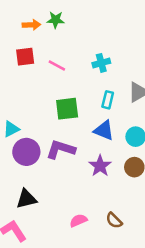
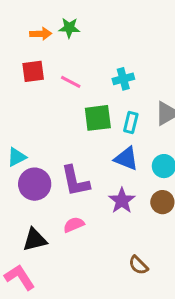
green square: (67, 109) -> (98, 118), moved
purple L-shape: (61, 149) -> (75, 181), turned -120
pink semicircle: (78, 220) -> (74, 225), moved

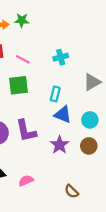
green square: (98, 118) -> (18, 85), moved
cyan rectangle: (131, 122) -> (55, 94), moved
pink semicircle: (74, 225) -> (26, 181), moved

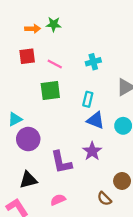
purple L-shape: (26, 131) -> (61, 162), moved
brown circle: (89, 146) -> (122, 181), moved
pink semicircle: (26, 181) -> (58, 200), moved

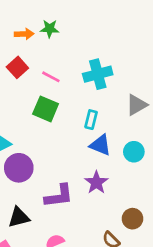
red square: (27, 56) -> (17, 67), turned -35
cyan cross: (93, 62) -> (98, 74), size x1.5
green square: (50, 90) -> (46, 109), turned 30
purple L-shape: (61, 162) -> (59, 196), turned -85

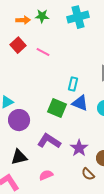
cyan cross: (98, 74) -> (78, 17), moved
green square: (46, 109) -> (57, 108), moved
purple star: (96, 183) -> (79, 148), moved
purple L-shape: (59, 196) -> (49, 141), turned -140

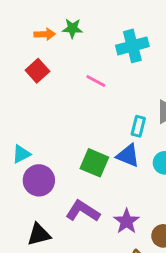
cyan cross: (78, 17) -> (132, 46), moved
pink line: (43, 52) -> (96, 81), moved
cyan rectangle: (73, 84) -> (138, 126), moved

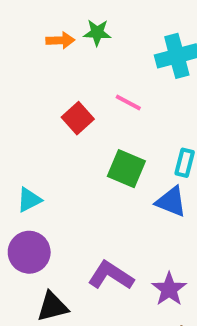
red square: (37, 71) -> (78, 118), moved
green square: (94, 163) -> (126, 169), moved
purple circle: (39, 180) -> (29, 252), moved

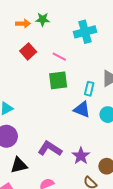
red square: (78, 118) -> (28, 51), moved
green square: (126, 169) -> (58, 80), moved, turned -30

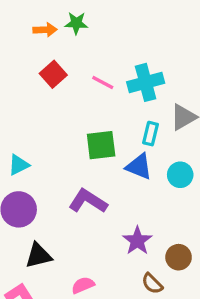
cyan cross: (85, 32) -> (146, 82), moved
green square: (58, 80) -> (101, 145), moved
purple L-shape: (50, 149) -> (88, 201), moved

